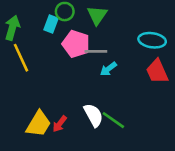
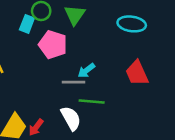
cyan ellipse: (152, 40) -> (132, 24), moved
gray line: (96, 51) -> (73, 82), moved
green line: (113, 120) -> (92, 101), moved, turned -30

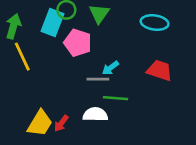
cyan rectangle: (27, 24) -> (52, 23), size x1.5
red trapezoid: (137, 73) -> (160, 70), turned 132
white semicircle: (71, 118) -> (95, 115), turned -60

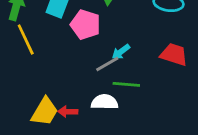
gray line: (98, 79) -> (107, 64), turned -30
red arrow: (61, 123) -> (68, 112), turned 54

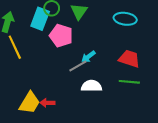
green line: (126, 84) -> (129, 82), moved
white semicircle: (105, 102) -> (92, 86), moved

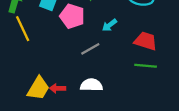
cyan arrow: (88, 57) -> (109, 25), moved
white semicircle: (92, 86) -> (91, 85), moved

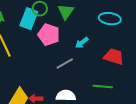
green line: (146, 66) -> (103, 87), moved

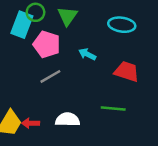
cyan arrow: (82, 43) -> (87, 54), turned 64
gray line: (65, 64) -> (50, 76), moved

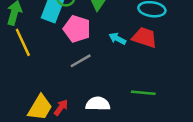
red trapezoid: (127, 71) -> (145, 37), moved
red arrow: (31, 123) -> (61, 108), turned 126

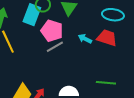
gray line: (81, 61) -> (55, 47), moved

